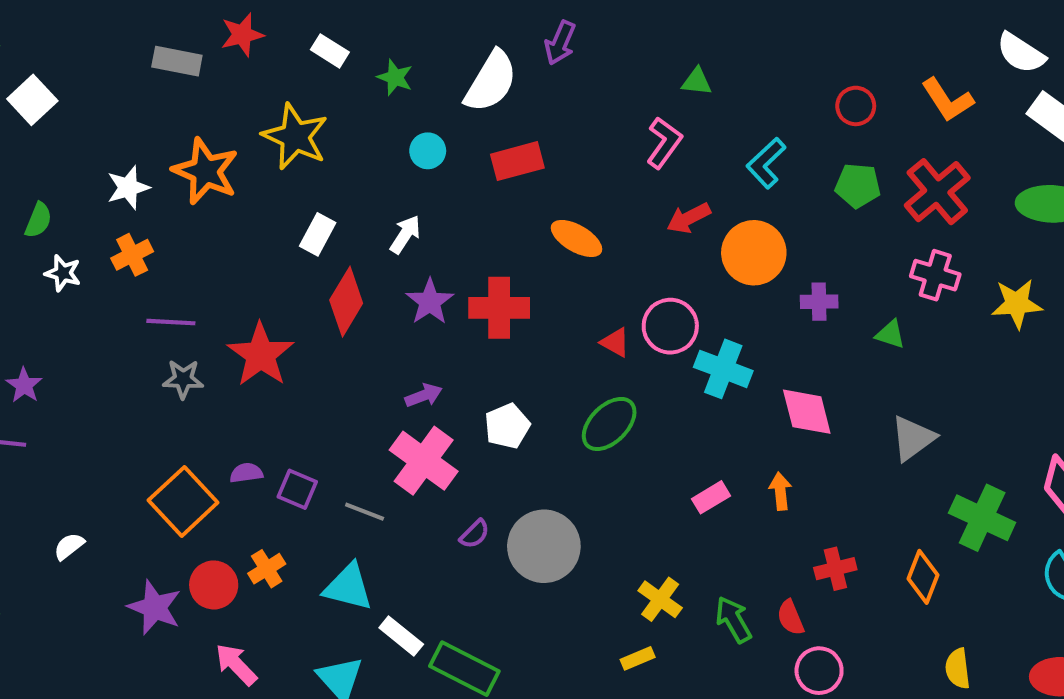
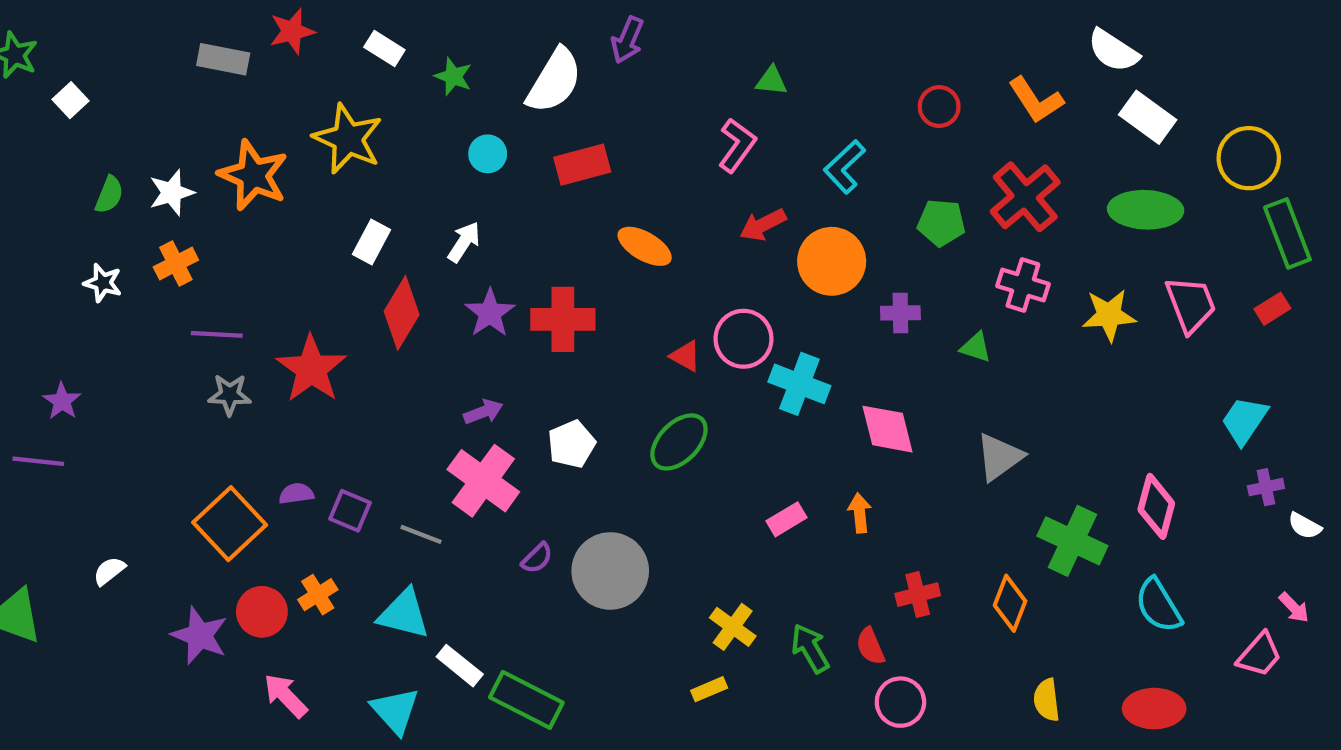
white square: (32, 100) -> (71, 100), size x0.7
green pentagon: (858, 185) -> (941, 223), moved
green semicircle: (38, 220) -> (109, 195), moved

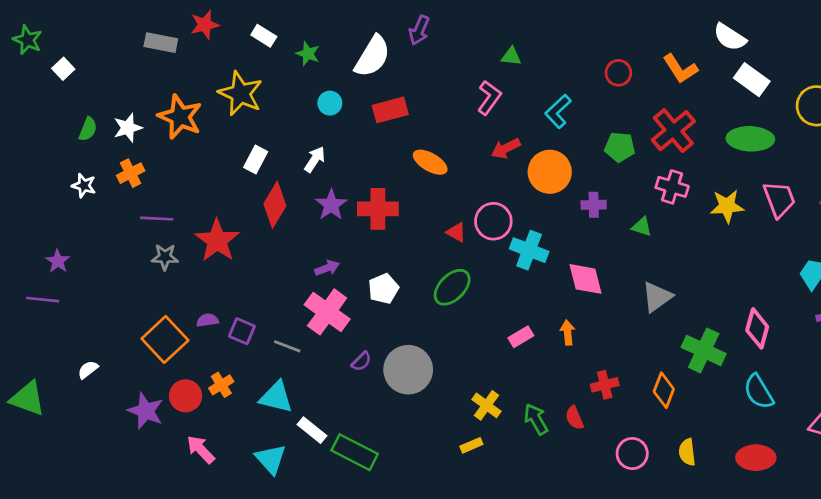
pink circle: (900, 702) -> (632, 454), moved

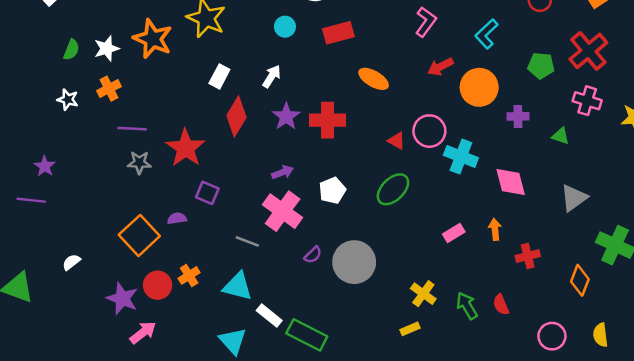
purple square: (242, 331) -> (207, 193), moved
red cross: (605, 385) -> (528, 256), moved
pink arrow: (201, 449) -> (143, 332), moved, turned 96

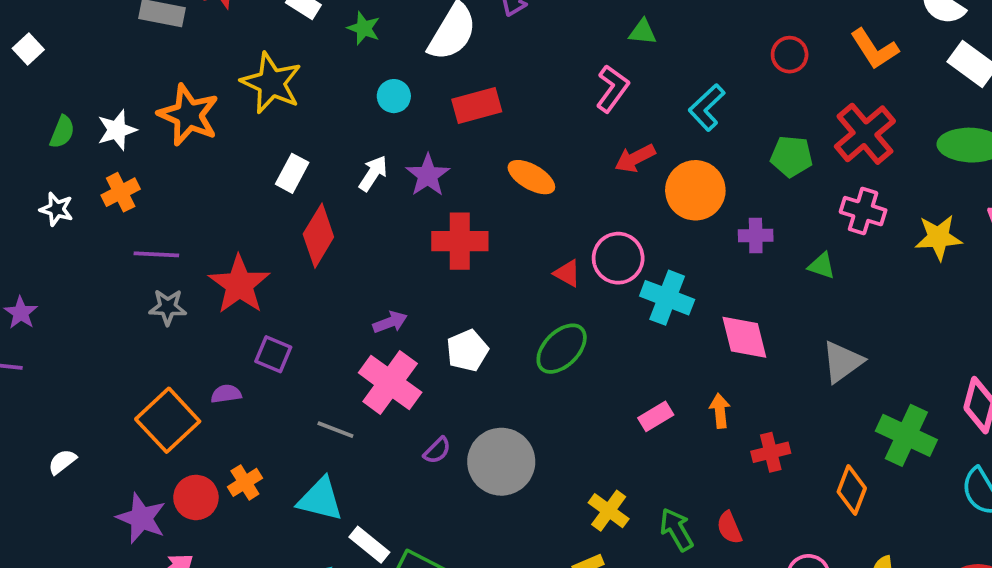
purple star: (286, 116) -> (428, 175), moved

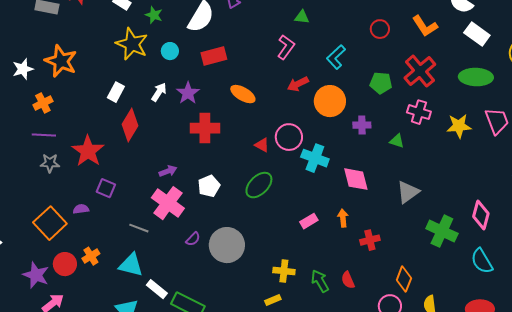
yellow star: (271, 83) -> (132, 44), moved
orange cross: (121, 192) -> (43, 103), moved
orange diamond: (852, 490) -> (404, 279), moved
yellow cross: (609, 511) -> (284, 271), turned -30

